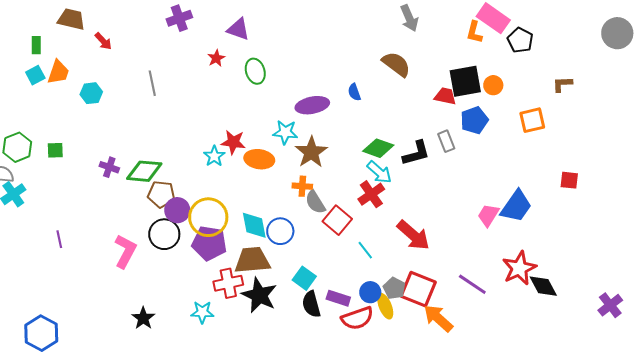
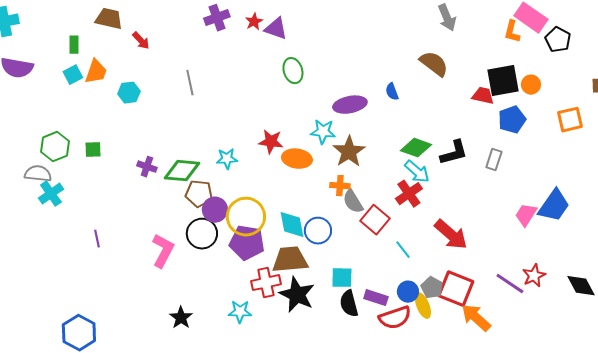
red star: (216, 58) -> (254, 22), moved
gray rectangle: (446, 141) -> (494, 160), moved, turned 40
cyan star: (214, 156) -> (227, 159), moved, turned 30
red star: (519, 268) -> (534, 276), moved, size x0.7
cyan square: (304, 278) -> (342, 278), turned -35

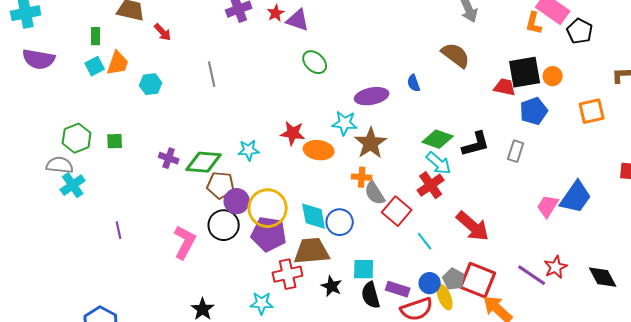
green ellipse: (293, 71) -> (315, 62), turned -30
black star: (297, 295) -> (332, 286), moved, size x0.6

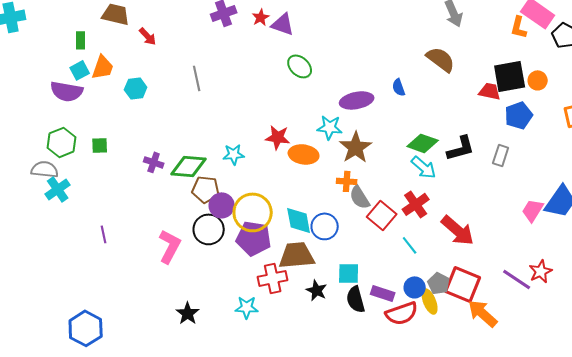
purple semicircle: (39, 59) -> (67, 91), moved
red cross: (431, 185) -> (416, 204), moved

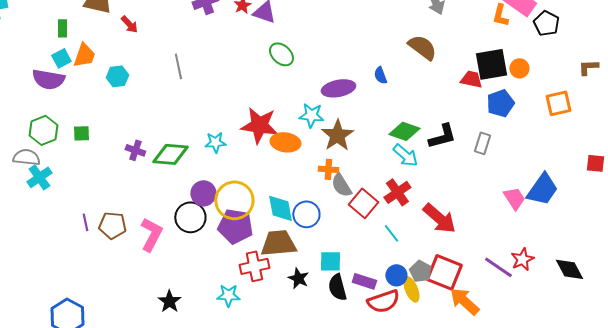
red star: (278, 137) -> (259, 125), size x1.5
brown pentagon: (206, 189) -> (112, 225), moved
pink trapezoid: (533, 210) -> (514, 198), turned 115

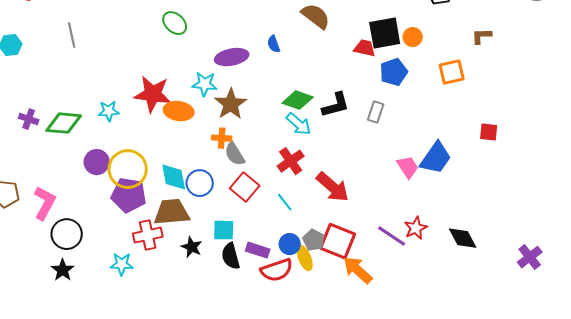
red square: (363, 203) -> (245, 187), moved
black circle: (190, 217) -> (67, 234), moved

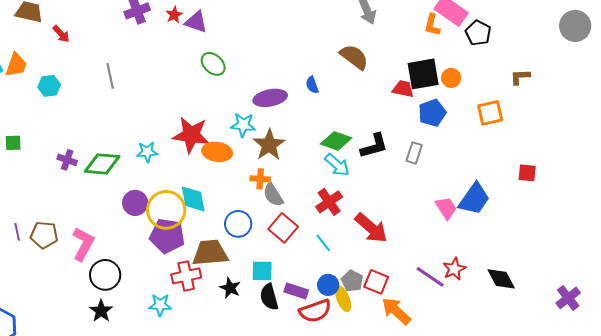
cyan diamond: (174, 177) -> (193, 199), moved
red square: (338, 241) -> (376, 282), size x0.7

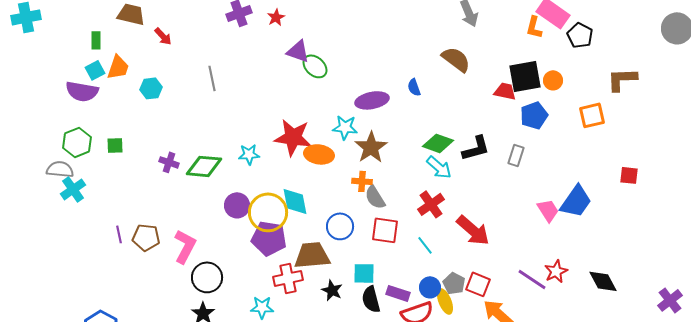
purple triangle: (196, 22) -> (298, 51), moved
brown L-shape: (520, 77) -> (622, 79), size x1.5
red square: (283, 228) -> (385, 230), turned -32

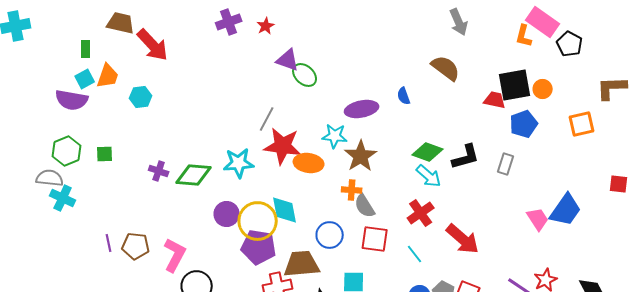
red arrow: (163, 36) -> (153, 45), size x1.8
gray line: (212, 78) -> (267, 119), moved, turned 40
cyan star: (249, 154) -> (239, 163), size x1.4
cyan cross: (73, 189) -> (63, 198), turned -30

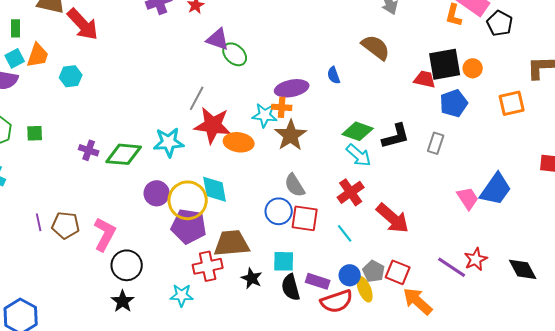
orange cross: (352, 190) -> (282, 107), moved
blue circle: (330, 235) -> (279, 211), moved

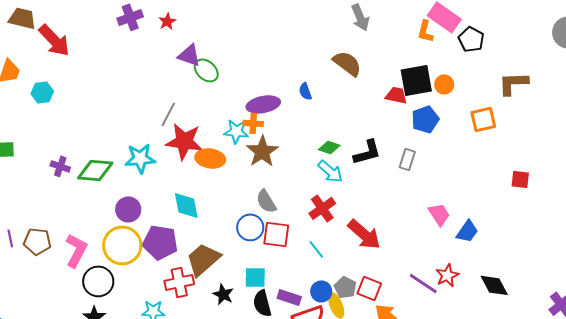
green diamond: (358, 131) -> (329, 147), size x0.7
blue trapezoid: (496, 189) -> (467, 231), moved, size x0.7
yellow circle: (188, 200) -> (122, 245), moved
brown trapezoid: (232, 243) -> (203, 259), turned -36

